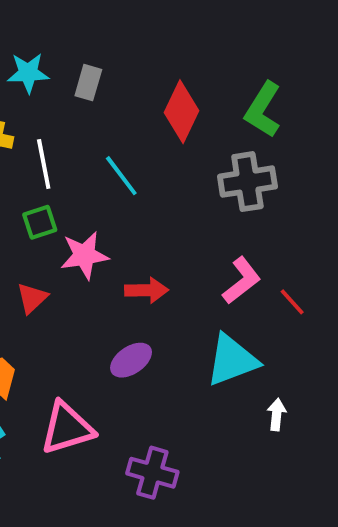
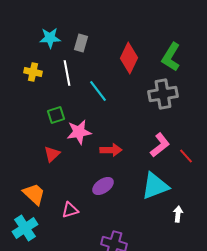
white line: (44, 164) -> (67, 73), moved
pink triangle: (67, 428) -> (70, 210), moved, size x0.6

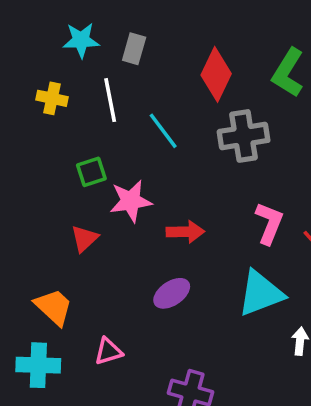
gray cross: (163, 94) -> (244, 136), moved
pink L-shape: (160, 145) -> (269, 223), turned -30
pink triangle: (70, 210) -> (108, 351), moved
cyan cross: (25, 228) -> (38, 365), turned 35

